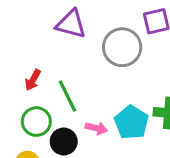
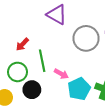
pink arrow: (96, 128) -> (61, 74), moved

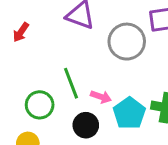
red arrow: (22, 44) -> (21, 32), moved
black circle: (32, 90) -> (86, 125), moved

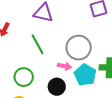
gray circle: (127, 42) -> (79, 48), moved
green line: (71, 83) -> (37, 44), moved

